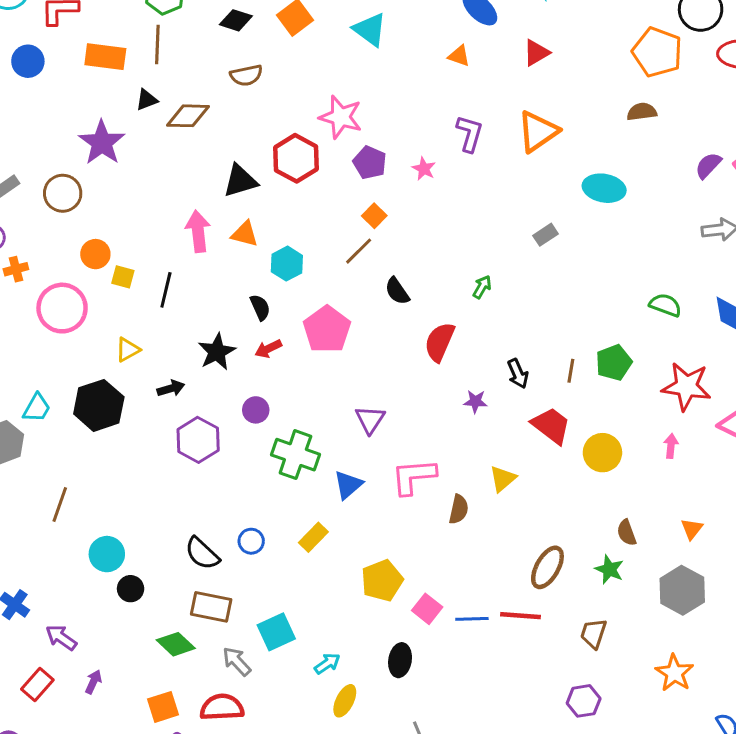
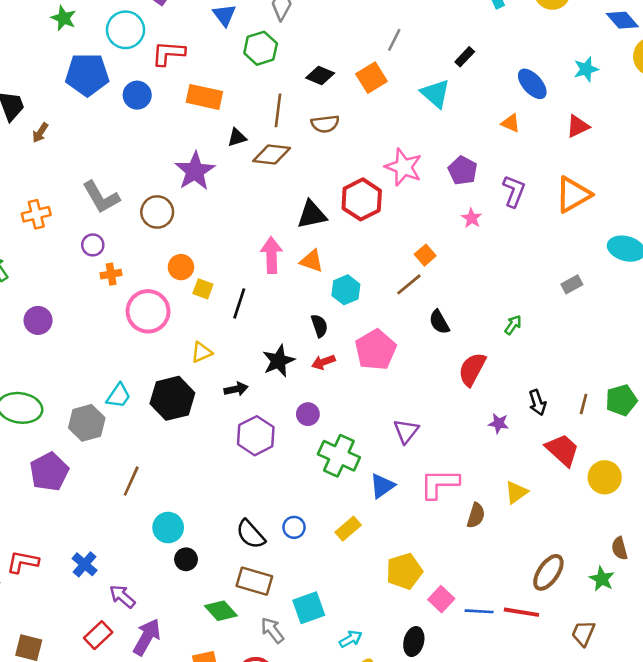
brown line: (157, 44) -> (278, 110), moved
purple pentagon: (370, 163) -> (463, 170), moved
purple arrow: (93, 682) -> (147, 637), size x1.8

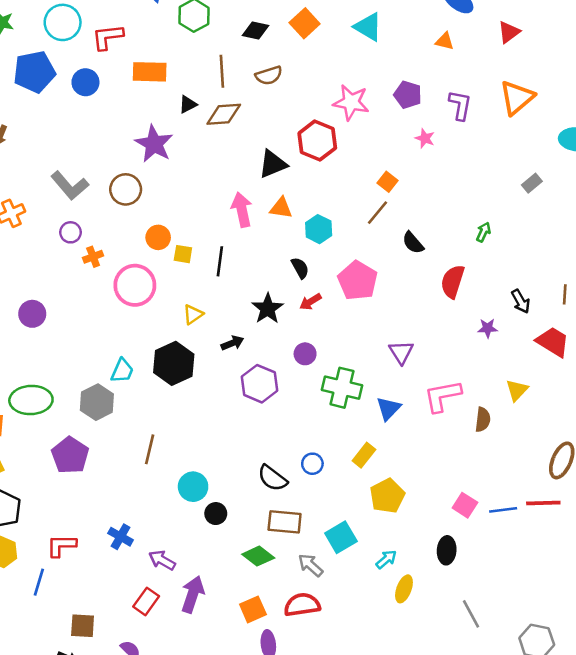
yellow pentagon: (404, 571) -> (387, 496), moved

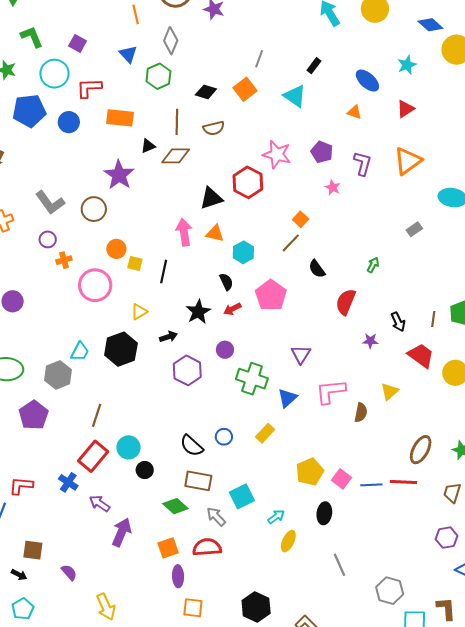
yellow pentagon: (387, 496) -> (310, 472), moved
red rectangle: (146, 601) -> (93, 456), moved, size x1.4

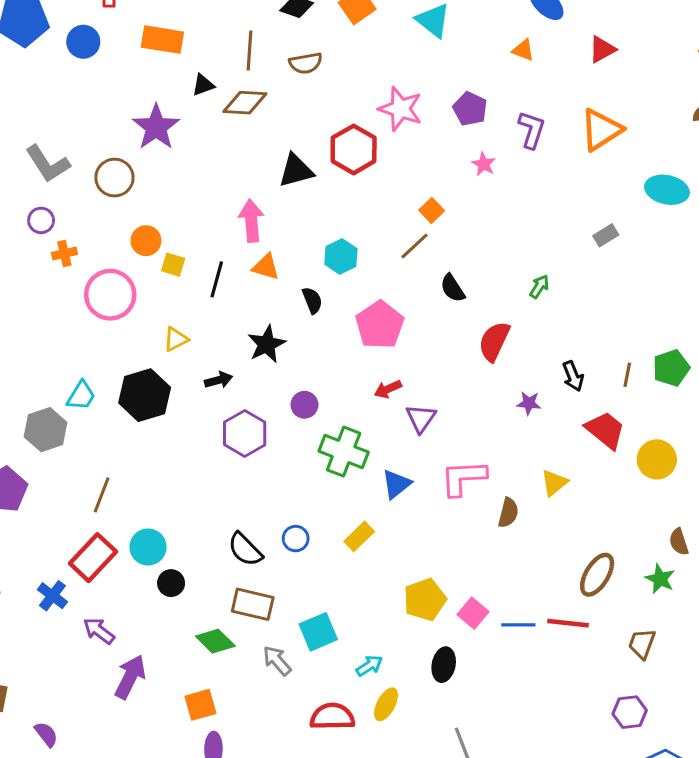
orange triangle: (215, 233) -> (266, 267), moved
red arrow: (232, 309) -> (388, 389), moved
red semicircle: (207, 547) -> (332, 717), moved

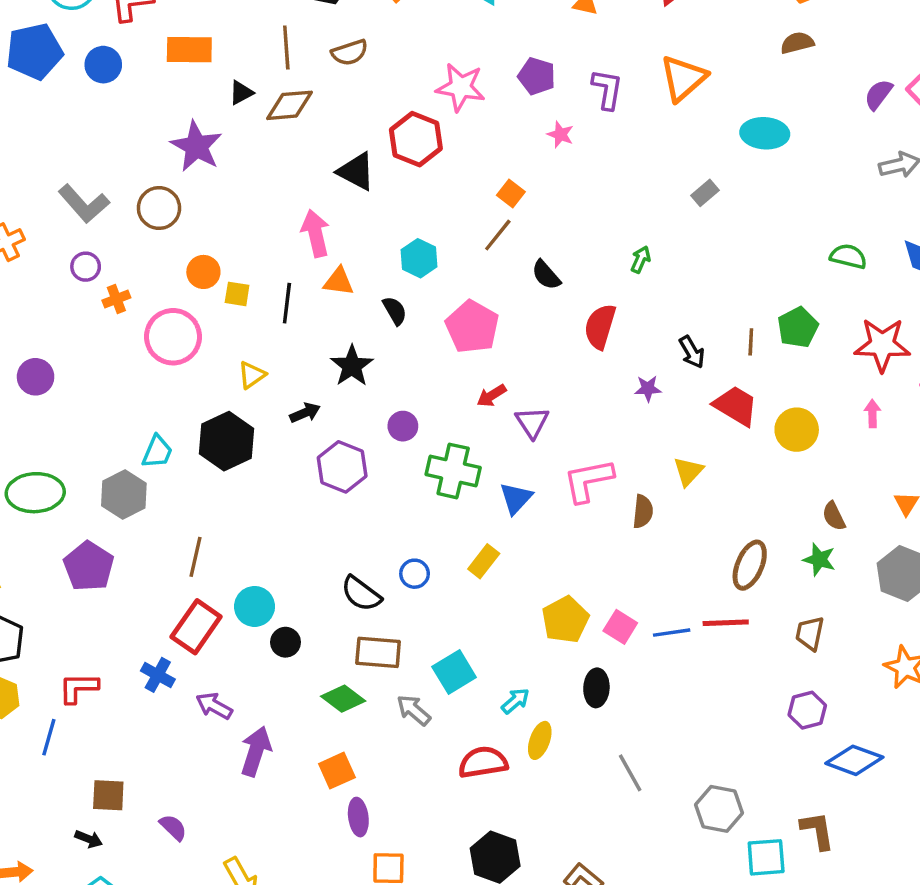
black triangle: (296, 171) -> (356, 171), turned 51

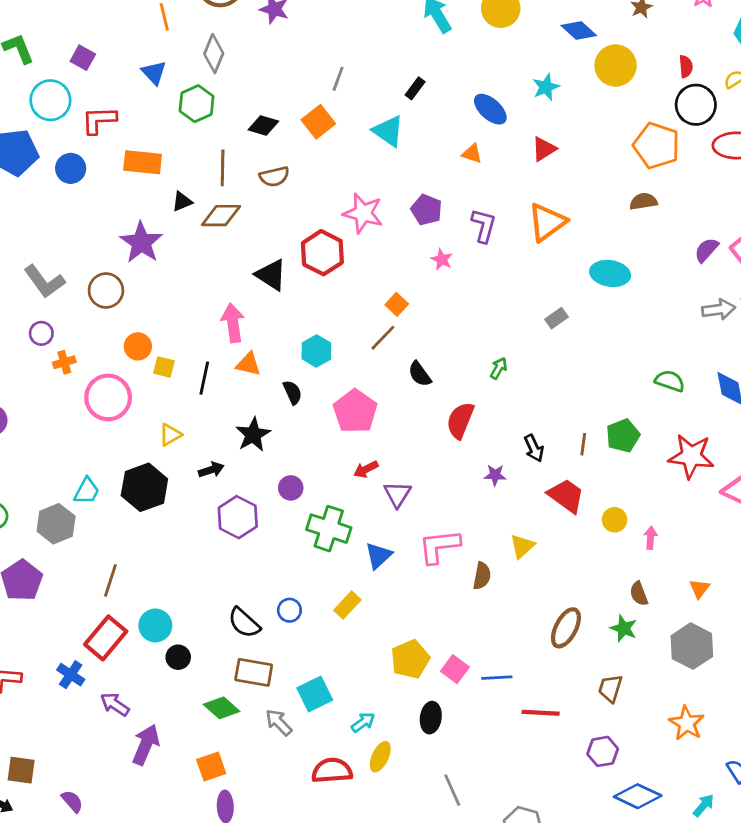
pink arrow: (872, 413) -> (651, 538), moved
yellow circle: (797, 430) -> (615, 520), size x0.7
red line: (726, 623) -> (541, 713), moved

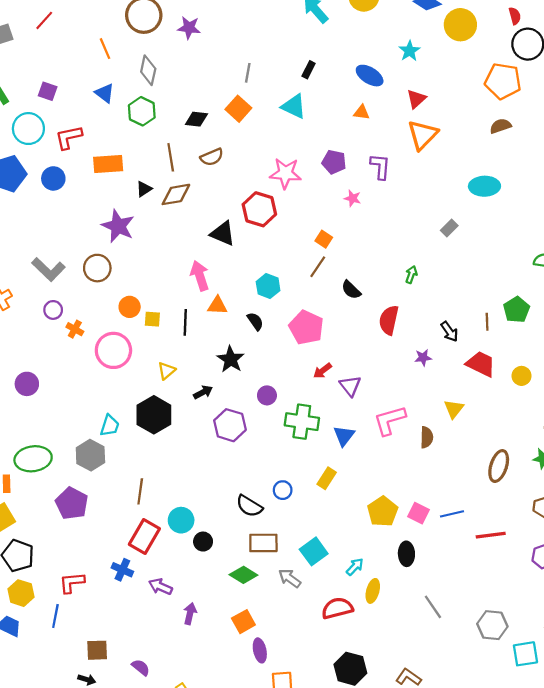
orange triangle: (547, 222) -> (423, 135), moved
orange cross: (64, 362) -> (75, 329), turned -35
purple arrow: (146, 745) -> (190, 614), size x0.7

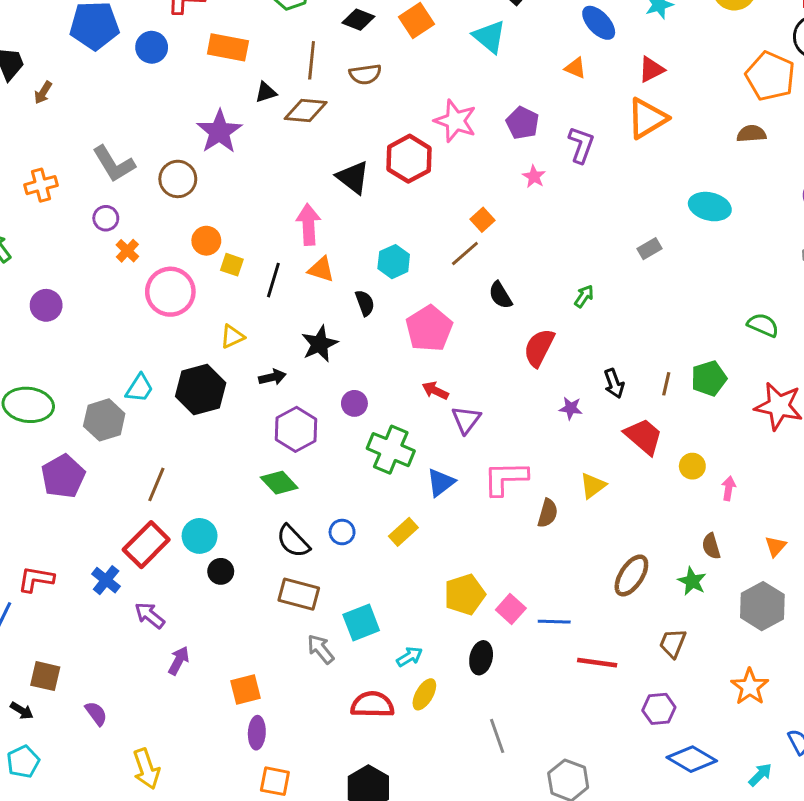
red arrow: (322, 371) -> (435, 391), turned 48
green diamond: (243, 575) -> (279, 483), moved

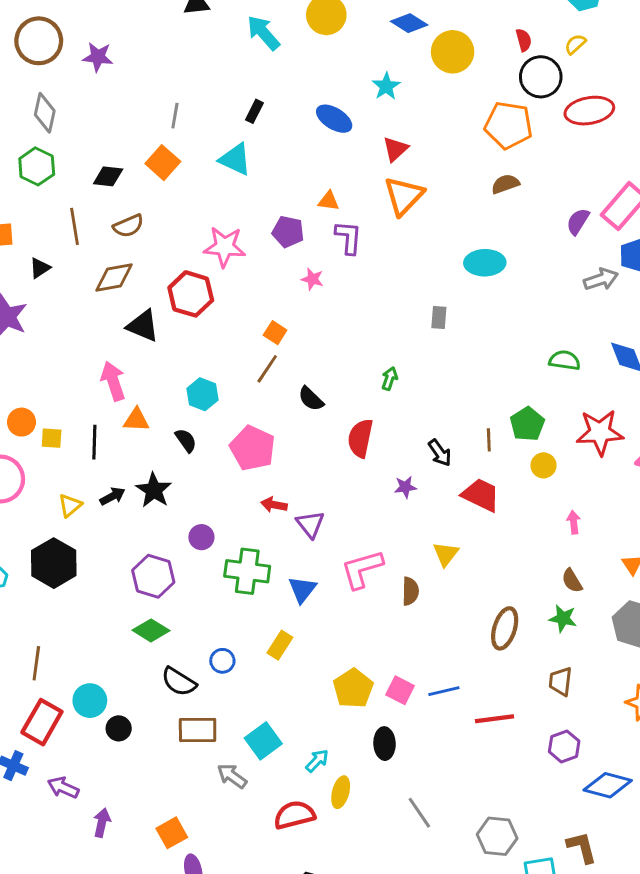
orange triangle: (575, 68) -> (329, 201), moved
brown diamond: (306, 110) -> (114, 277), moved
gray rectangle: (649, 249) -> (439, 317), turned -40
black arrow: (272, 377) -> (112, 496), moved
yellow circle: (692, 466) -> (544, 465), moved

